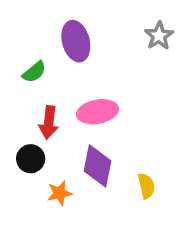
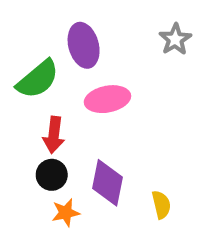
green semicircle: (34, 72) -> (38, 79), size x1.6
pink ellipse: (98, 112) -> (107, 99), moved
black circle: (31, 159) -> (52, 175), moved

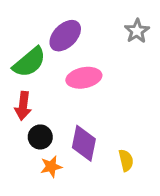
purple ellipse: (84, 45) -> (65, 36), turned 60
red arrow: (54, 135) -> (23, 106), moved

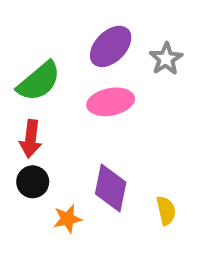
gray star: (137, 31) -> (166, 59), moved
purple ellipse: (65, 36) -> (111, 46), moved
black circle: (40, 137) -> (33, 182), moved

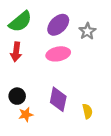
green semicircle: (39, 81) -> (20, 22), moved
red arrow: (31, 139) -> (16, 52), moved
orange star: (68, 219) -> (26, 114), moved

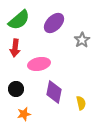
gray star: (87, 31) -> (82, 40), moved
pink ellipse: (58, 54) -> (39, 64), moved
orange star: (26, 114) -> (24, 114), moved

